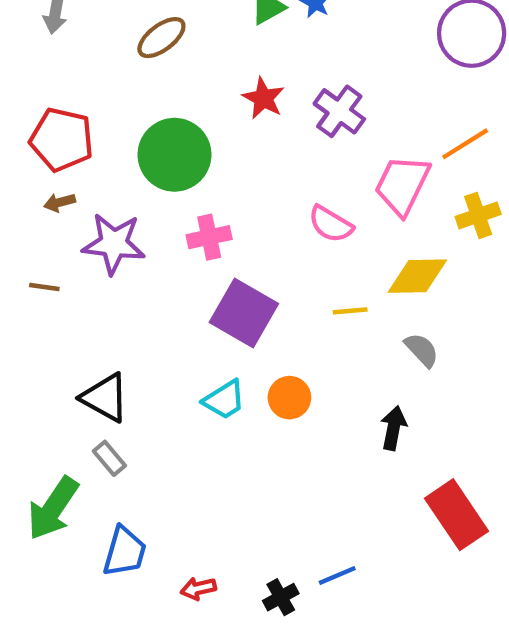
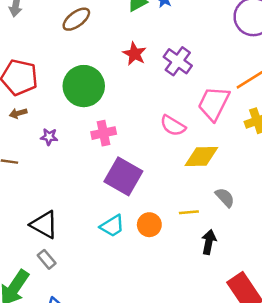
purple star: (114, 244) -> (49, 137), size x0.5
yellow diamond: (417, 276) -> (201, 157), moved
yellow line: (350, 311) -> (189, 212), moved

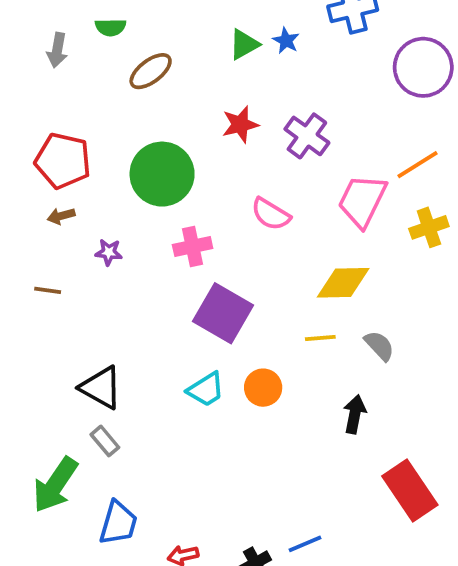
red star: (134, 54) -> (240, 124), turned 30
pink semicircle: (173, 126) -> (271, 214), moved
yellow line: (189, 212) -> (320, 338), moved

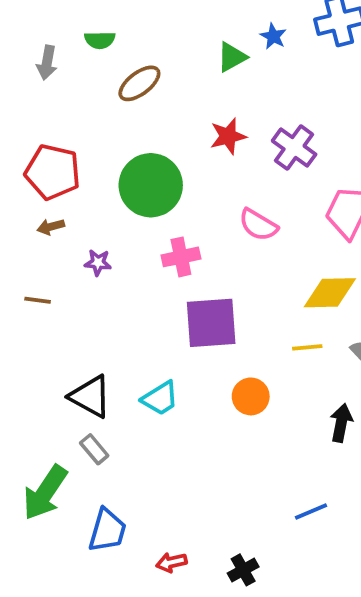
blue star: (286, 41) -> (273, 36), moved
purple square: (223, 313) -> (211, 323), turned -34
cyan trapezoid: (206, 389) -> (160, 398), moved
blue line: (305, 544) -> (311, 511), moved

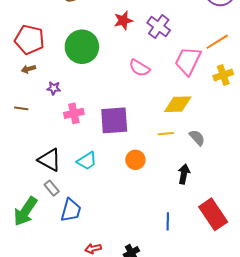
pink cross: (181, 257) -> (74, 113), moved
blue line: (311, 511) -> (168, 221), turned -66
blue trapezoid: (107, 530) -> (71, 210), moved

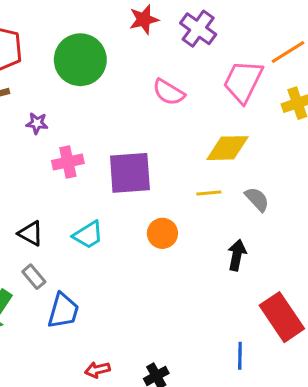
black triangle: (50, 160) -> (31, 233), size x0.7
blue line: (168, 221) -> (240, 356), moved

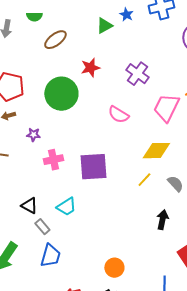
red star: (144, 19) -> (90, 68), moved
yellow line: (209, 193) -> (144, 180), turned -42
orange circle: (162, 233) -> (114, 268), moved
gray rectangle: (34, 277) -> (42, 227), moved

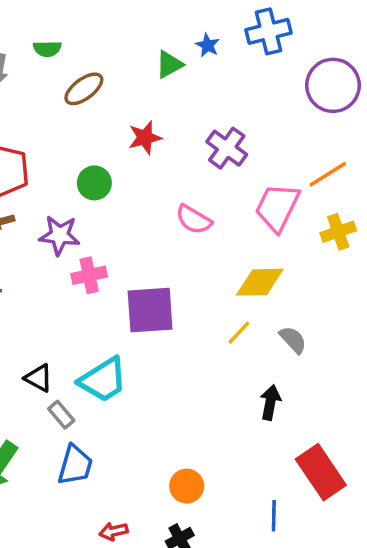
green circle: (61, 94) -> (94, 183), size x0.6
purple star: (33, 135) -> (59, 235), moved, size x1.6
pink cross: (53, 160) -> (89, 275), moved
cyan trapezoid: (66, 207) -> (103, 380), size x1.4

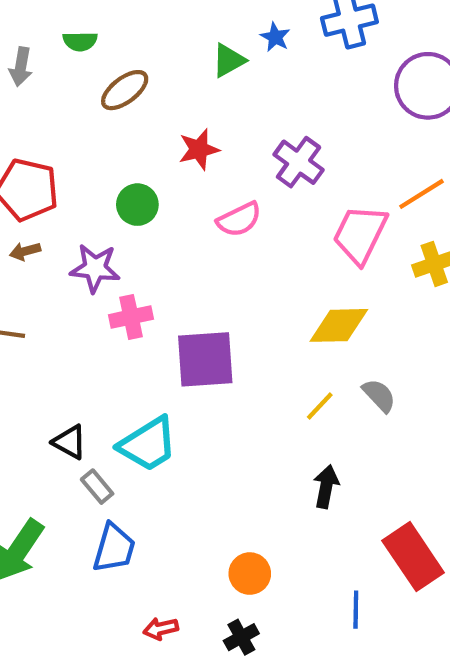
pink semicircle: (194, 220) -> (239, 219), moved, turned -57
yellow line: (239, 333) -> (320, 406), moved
black arrow: (270, 402) -> (326, 487), moved

